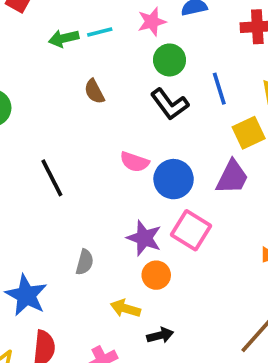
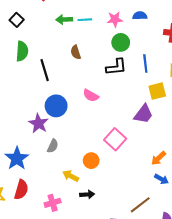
black L-shape: (170, 104) -> (116, 67), turned -70
black line: (52, 178) -> (45, 70), moved
blue circle: (174, 179) -> (56, 106), moved
purple star: (144, 238) -> (39, 123), moved

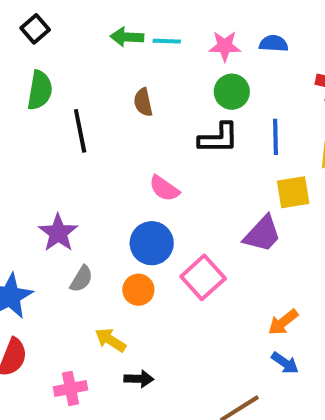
blue circle: (56, 106) -> (152, 243), moved
orange circle: (91, 161) -> (138, 290), moved

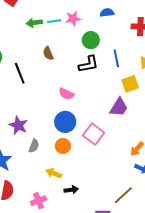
pink star: (225, 46) -> (73, 19), moved

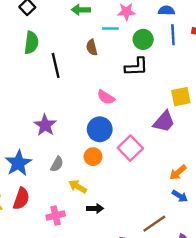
cyan line: (54, 21) -> (110, 29), moved
blue line: (116, 58) -> (173, 35), moved
gray semicircle: (34, 146) -> (57, 164), moved

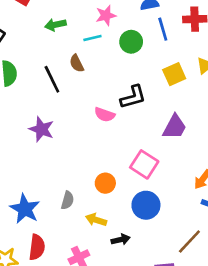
black line: (56, 65) -> (52, 79), moved
black L-shape: (136, 67) -> (133, 97), moved
yellow square: (181, 97) -> (174, 74), moved
purple star: (45, 125) -> (41, 129), moved
blue circle: (100, 129) -> (146, 205), moved

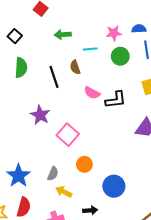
pink star: (106, 15) -> (114, 33), moved
pink semicircle: (105, 115) -> (92, 93), moved
pink square: (144, 164) -> (68, 135), moved
yellow arrow: (96, 220) -> (64, 192), moved

